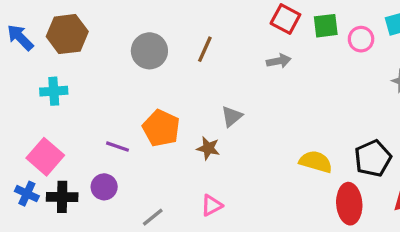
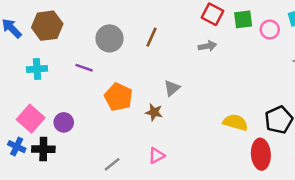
purple line: (118, 147) -> (84, 68), moved
purple circle: (104, 187) -> (64, 122), moved

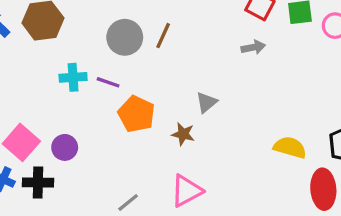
brown line: (151, 37) -> (163, 36), moved
purple line: (84, 68) -> (108, 82), moved
cyan cross: (37, 69) -> (73, 77), moved
pink triangle: (157, 155) -> (186, 191), size x1.5

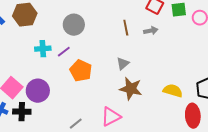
brown line: (163, 36) -> (126, 28), moved, turned -35
purple line: (108, 82) -> (64, 52), turned -56
brown star: (183, 134) -> (131, 89), moved, size x1.6
purple circle: (65, 147) -> (38, 91), size x1.5

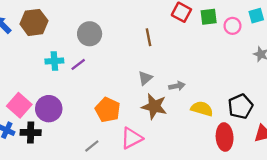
gray arrow: (151, 31) -> (177, 86), moved
orange pentagon: (81, 71) -> (108, 110), moved

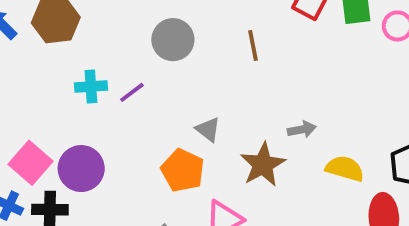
gray circle: (90, 34) -> (173, 40), moved
gray triangle: (145, 78) -> (208, 129), moved, turned -42
brown star: (154, 106) -> (263, 165), turned 30

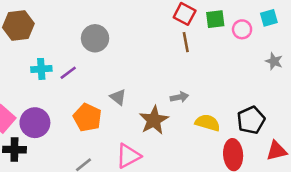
brown line: (253, 45) -> (186, 42), moved
orange pentagon: (183, 170) -> (87, 118), moved

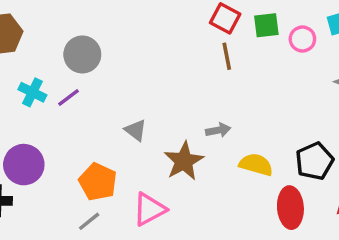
gray circle: (95, 38) -> (82, 54), moved
cyan cross: (41, 69) -> (32, 92), turned 30
orange pentagon: (87, 118) -> (98, 182), moved

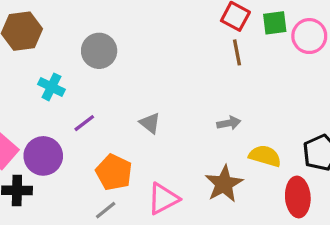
pink circle: (302, 39) -> (309, 36), size x1.4
purple line: (69, 97) -> (84, 123), moved
brown star: (184, 161) -> (224, 184), moved

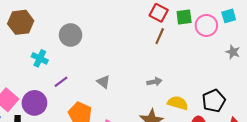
brown line: (237, 52) -> (160, 36), turned 35

